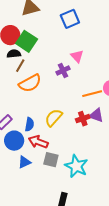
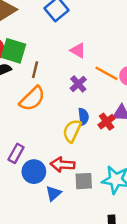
brown line: (20, 66) -> (35, 70), moved
purple cross: (63, 70) -> (78, 84), moved
orange line: (92, 94) -> (106, 73), moved, turned 60
blue semicircle: (29, 124) -> (83, 117), moved

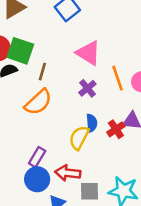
pink triangle: (78, 50) -> (88, 53), size x1.5
orange line: (106, 73) -> (118, 78), turned 40
purple rectangle: (16, 153) -> (37, 157), moved

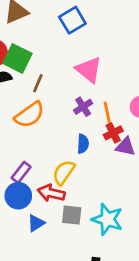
orange line: (118, 78) -> (108, 115), moved
red cross: (116, 129) -> (113, 133), moved
yellow semicircle: (79, 138) -> (64, 173), moved

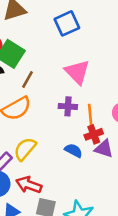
purple cross: (83, 107) -> (68, 106), turned 30
blue semicircle: (83, 144) -> (73, 150), moved, turned -72
yellow semicircle: (64, 173) -> (25, 149), moved

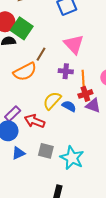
brown line: (28, 79) -> (41, 54), moved
yellow semicircle: (25, 149) -> (52, 101), moved
red arrow: (29, 185) -> (35, 121), moved

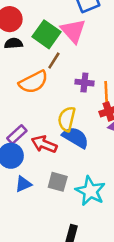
green square: (22, 28) -> (46, 34), moved
pink triangle: (74, 44) -> (73, 31), moved
yellow semicircle: (52, 101) -> (67, 119), turned -30
blue semicircle: (69, 106) -> (75, 137), moved, size x1.5

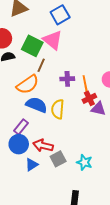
blue semicircle: (75, 137) -> (36, 105), moved
red arrow: (44, 144) -> (43, 145), moved
gray square: (58, 182) -> (58, 159), turned -35
cyan star: (90, 191) -> (84, 162), size x0.7

